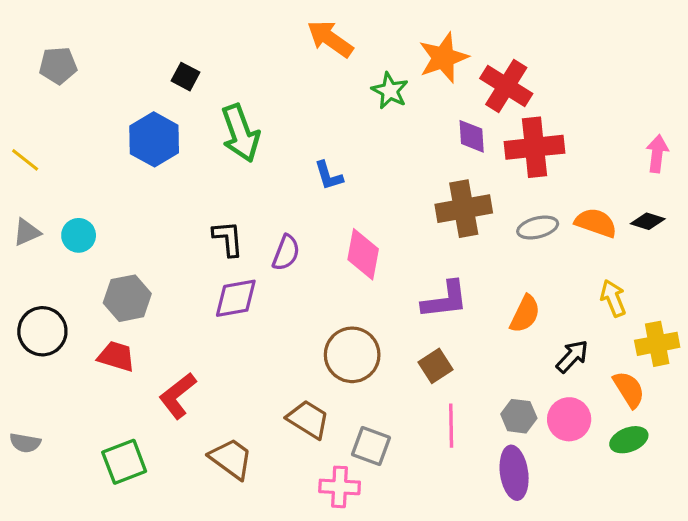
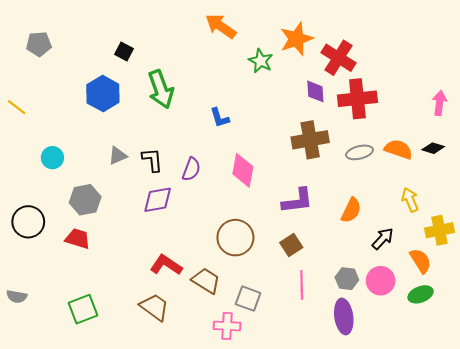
gray triangle: (27, 232) -> (118, 156), moved
red L-shape: (178, 396) -> (166, 265), moved, turned 72

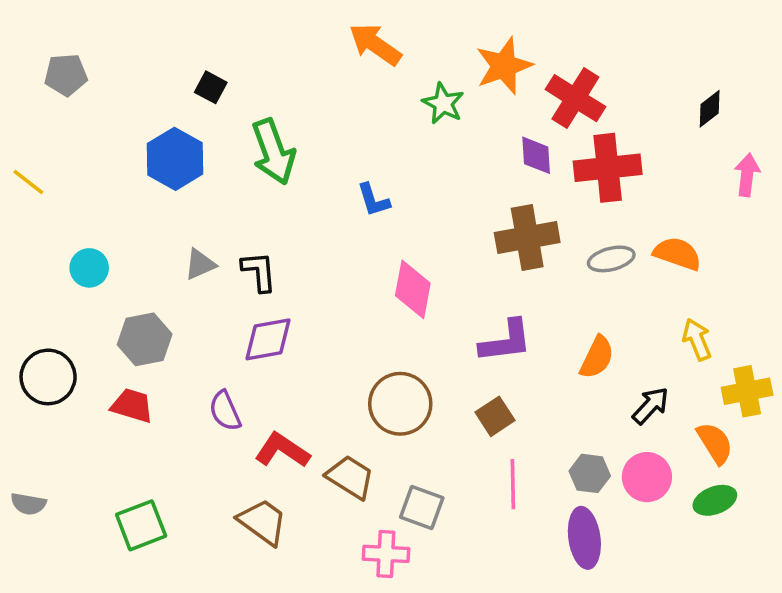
black diamond: (433, 148) -> (710, 109), moved, turned -55
purple semicircle: (191, 169) -> (225, 411), moved, turned 135

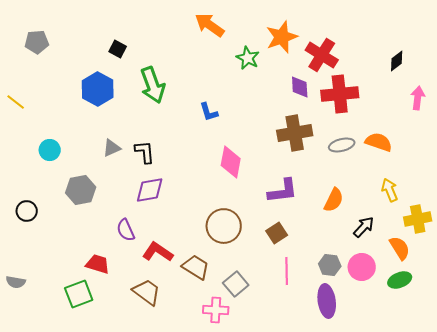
black circle: (48, 377) -> (27, 211), size x0.7
red trapezoid: (132, 406) -> (98, 264), moved
gray square: (422, 507) -> (236, 284), turned 30

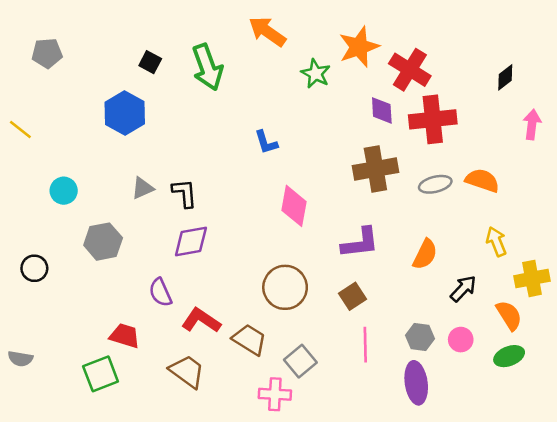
green arrow: (153, 85) -> (207, 67), moved
pink circle: (362, 267) -> (461, 340), size x0.7

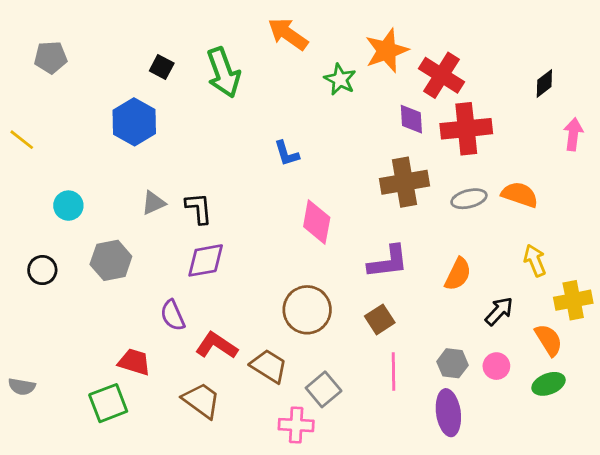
black circle: (34, 268) -> (42, 270), moved

